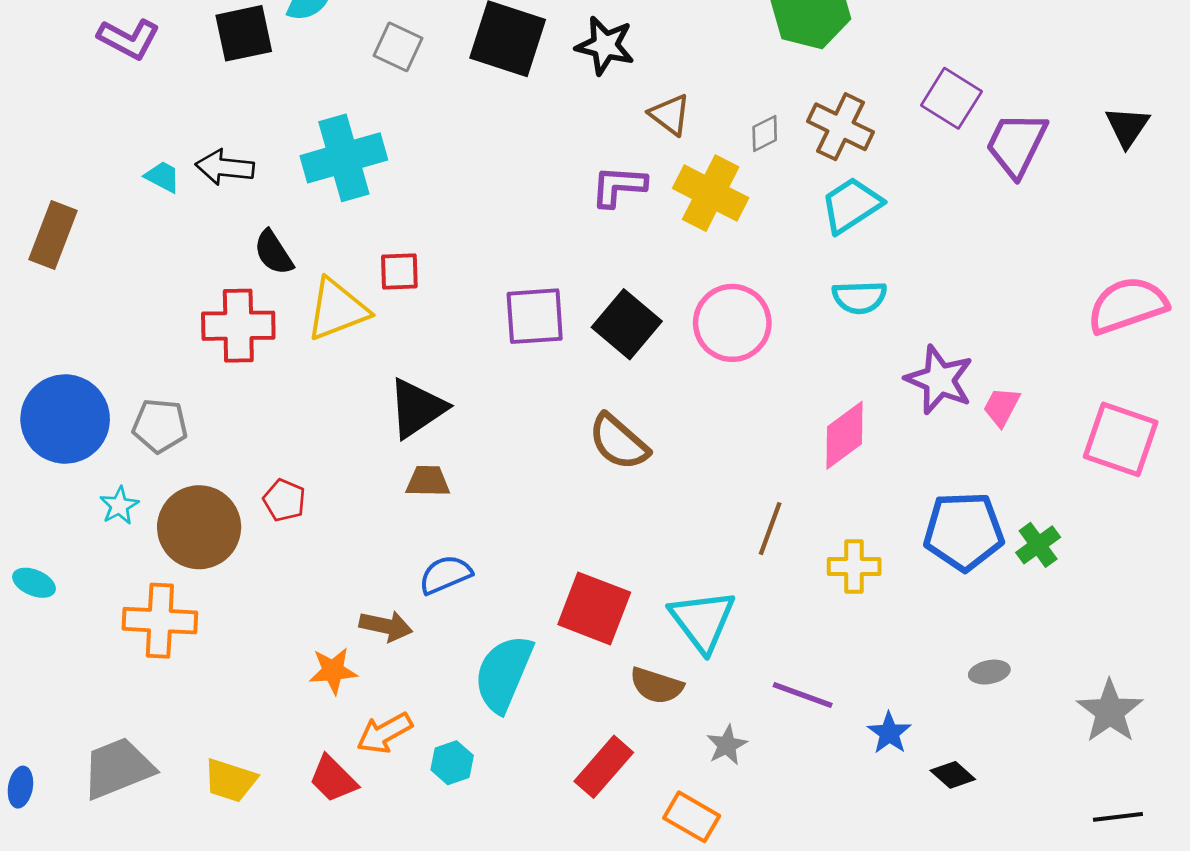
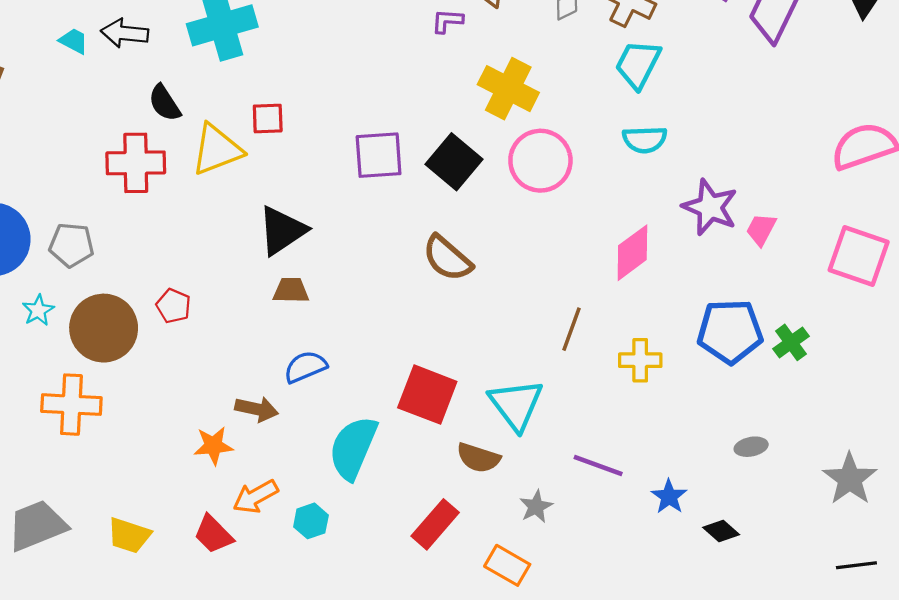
purple L-shape: (619, 186) -> (447, 21), moved, size x0.7
yellow cross: (711, 193) -> (508, 89), moved
cyan trapezoid: (851, 205) -> (638, 64), turned -30

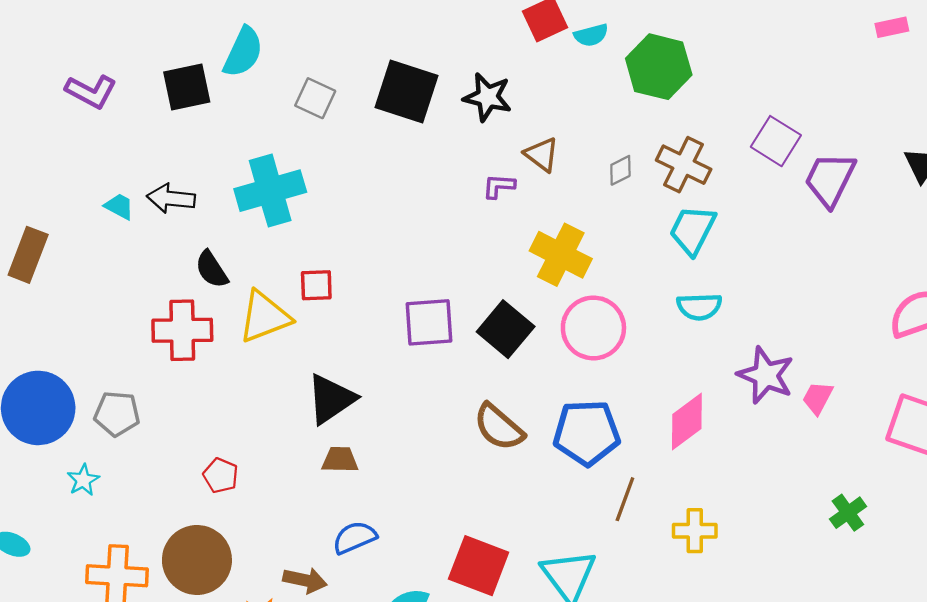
brown circle: (104, 328) -> (197, 560), moved
blue pentagon: (730, 331) -> (587, 433), moved

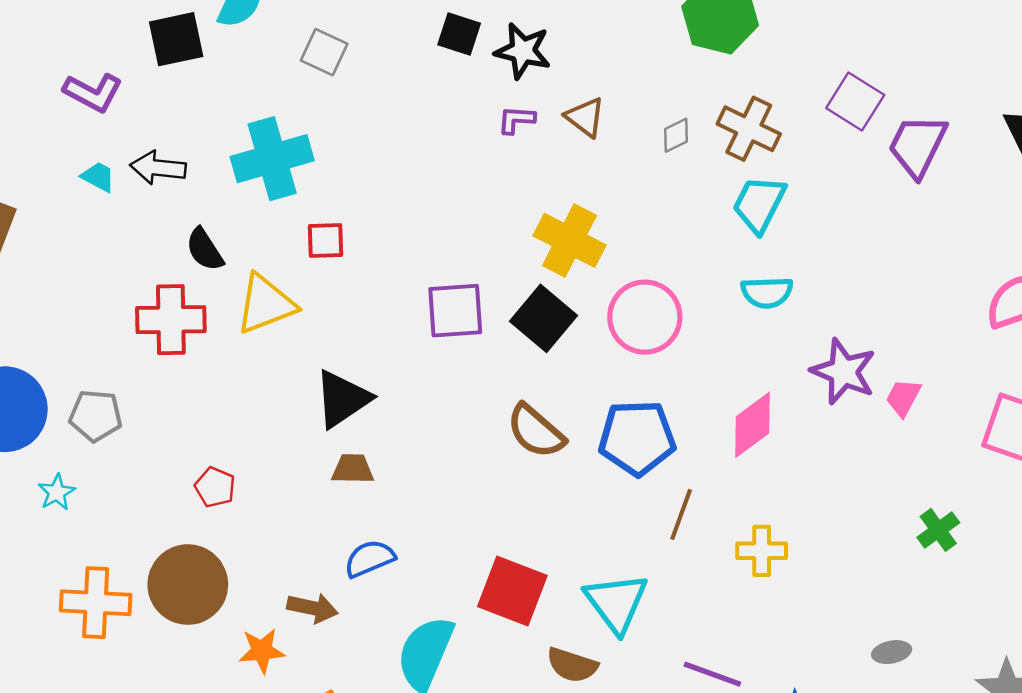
purple L-shape: (91, 91) -> (93, 92), moved
black square: (406, 91) -> (459, 34), moved, size x0.6
purple L-shape: (499, 186) -> (516, 120), moved
yellow cross: (561, 255) -> (570, 240), moved
red square: (316, 285) -> (325, 240), moved

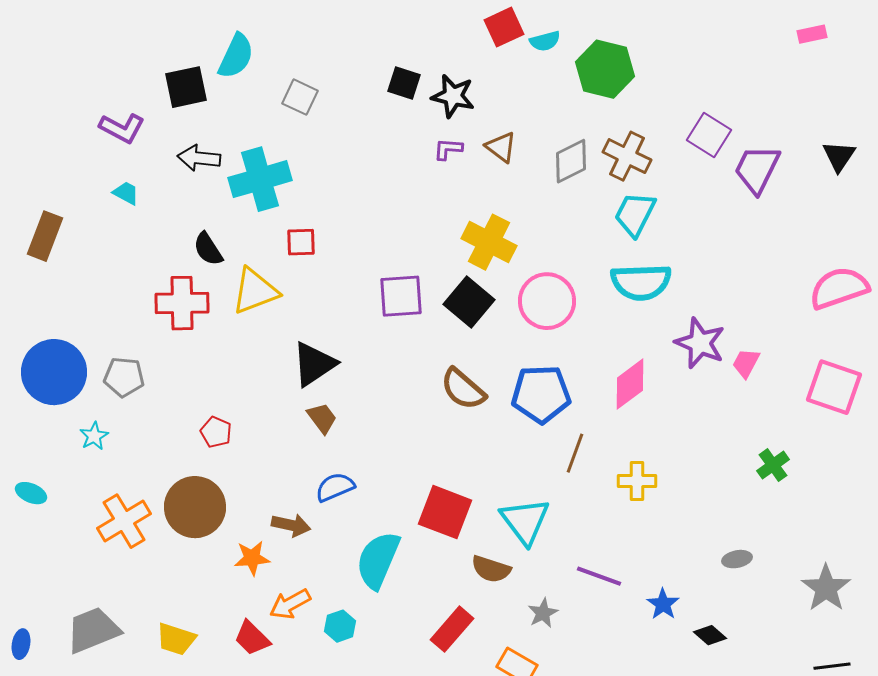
gray diamond: (676, 135) -> (571, 161), size x1.6
black arrow: (158, 168) -> (199, 158), moved
cyan semicircle: (767, 292) -> (641, 282), size x1.5
brown trapezoid: (353, 469) -> (322, 418), turned 52
orange cross: (96, 603) -> (124, 521), turned -34

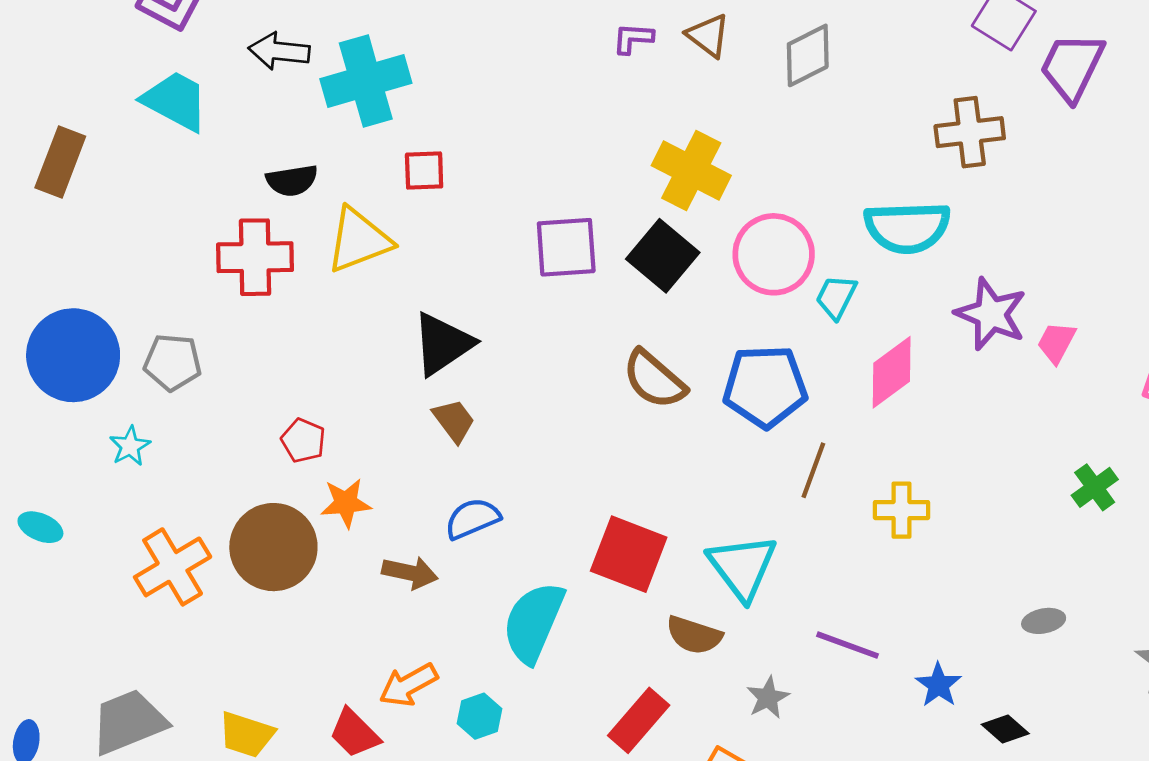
brown cross: (627, 156) -> (970, 132), moved, turned -33
cyan trapezoid: (126, 193) -> (175, 101), size x1.8
cyan trapezoid: (635, 214) -> (836, 297), moved, size x0.7
black semicircle: (208, 249) -> (292, 180), turned -66
orange star: (252, 558) -> (346, 503), moved

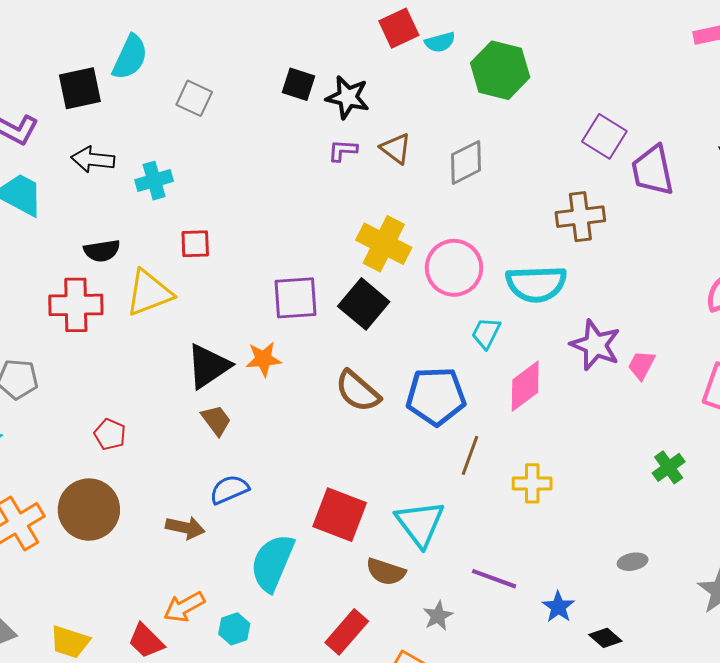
purple trapezoid: (1072, 67) -> (653, 171), turned -38
cyan cross: (366, 81) -> (154, 181), size x0.6
pink circle: (774, 254) -> (454, 268), moved
orange star: (346, 503) -> (263, 359), moved

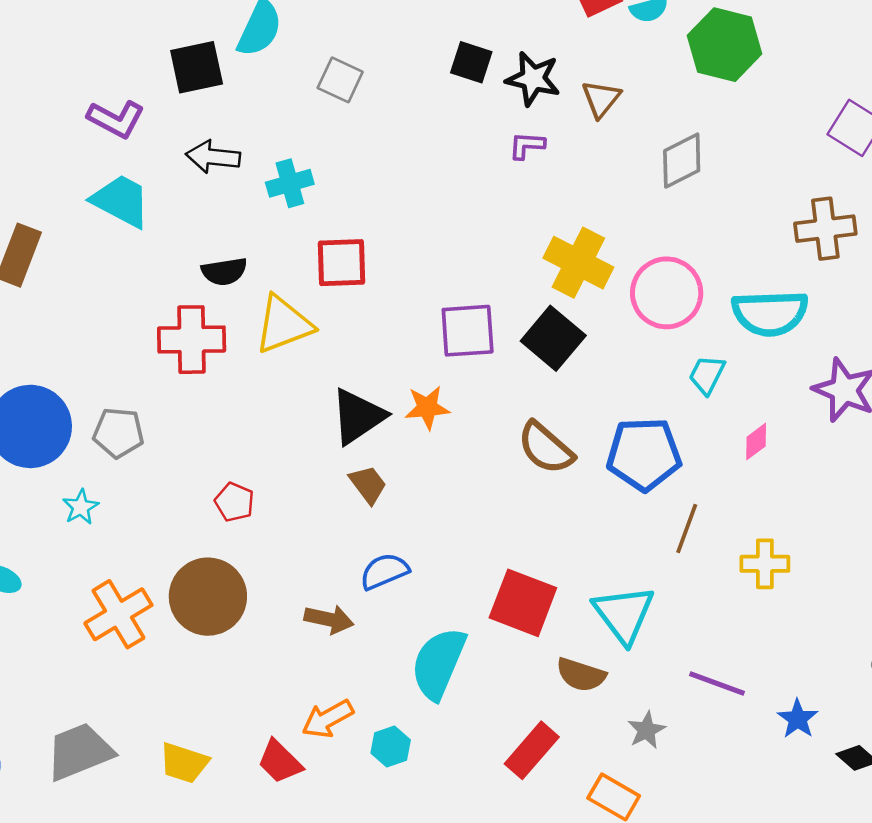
brown triangle: (396, 148) -> (601, 99), moved, turned 32
red square: (195, 244) -> (341, 263), size x1.4
pink diamond: (525, 386) -> (756, 442), size x0.6

